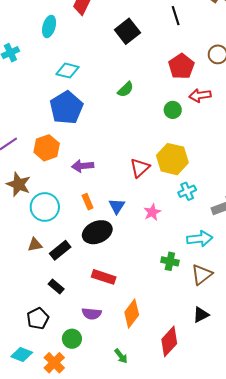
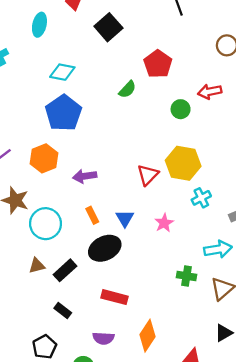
black square: (127, 31) -> (108, 27), moved
red pentagon: (181, 66) -> (158, 64), moved

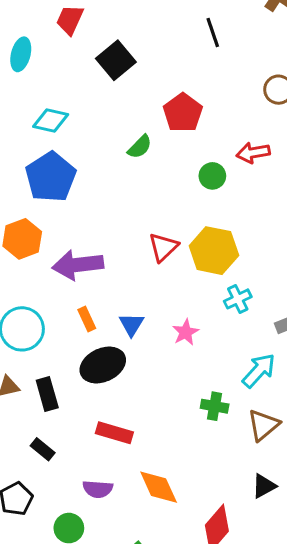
red triangle: (148, 175) -> (163, 247), moved
purple arrow: (85, 176) -> (78, 265), size x1.5
cyan arrow: (218, 249) -> (259, 370), turned -40
black rectangle: (65, 270) -> (47, 394), turned -65
orange diamond: (148, 336) -> (159, 487), turned -60

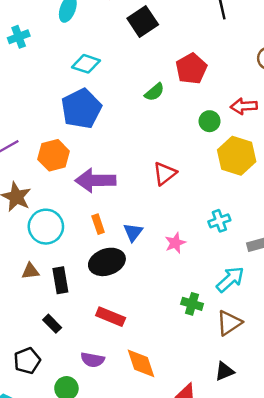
yellow hexagon: (214, 251) -> (237, 156), moved

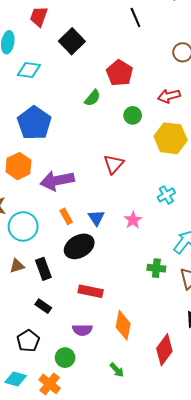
cyan diamond: (86, 64) -> (29, 70), moved
green circle: (210, 121) -> (133, 115), moved
orange diamond: (141, 363) -> (123, 325), turned 40

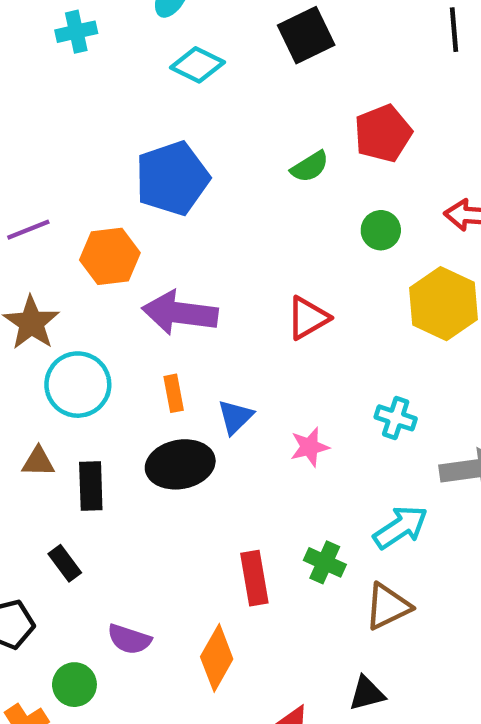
cyan cross: (166, 195) -> (396, 418), turned 30
red rectangle: (91, 291) -> (254, 578), moved, turned 50

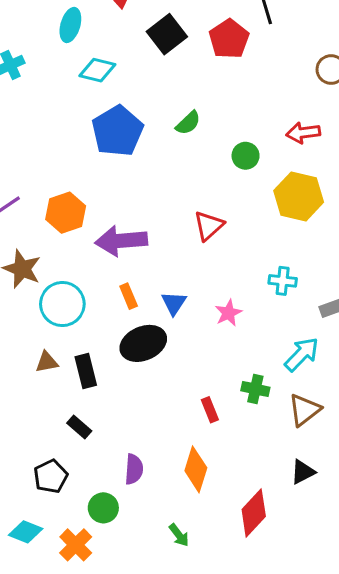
red pentagon: (383, 133) -> (229, 39), moved
blue pentagon: (172, 178) -> (117, 131), moved
red rectangle: (254, 578) -> (210, 410), size x0.7
purple semicircle: (129, 639) -> (134, 469), turned -92

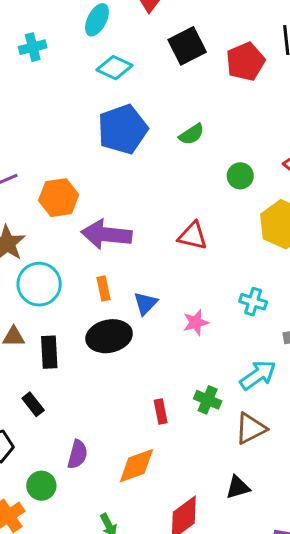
red triangle: (209, 226) -> (193, 236), turned 44
orange diamond: (196, 469) -> (136, 466), turned 42

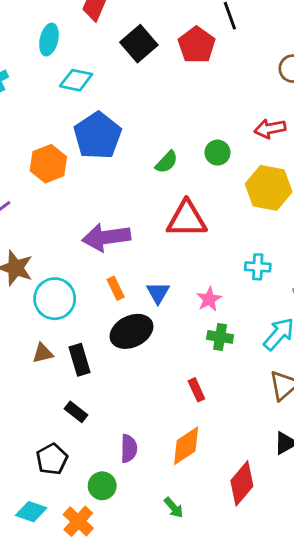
green semicircle: (192, 134) -> (167, 162), moved
orange hexagon: (59, 198) -> (48, 164), moved
red triangle: (193, 236) -> (187, 219), size x1.4
green cross: (208, 400) -> (220, 337), moved

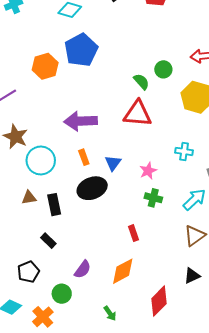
green semicircle: (167, 162) -> (141, 82), moved, turned -90
purple semicircle: (129, 449) -> (83, 269), turned 30

